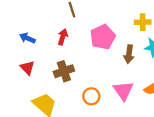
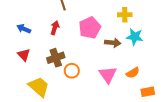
brown arrow: (129, 54) -> (113, 43), turned -91
orange circle: (91, 96) -> (72, 71), moved

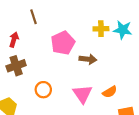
red arrow: (55, 28) -> (14, 40), moved
cyan star: (135, 37) -> (123, 30), moved
brown cross: (56, 58) -> (16, 66), moved

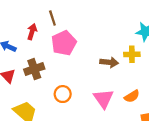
yellow cross: (101, 29) -> (132, 54), moved
red arrow: (14, 40) -> (32, 32), moved
pink pentagon: (63, 43) -> (64, 43), moved

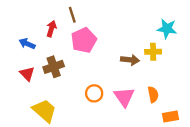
orange circle: (63, 94) -> (94, 93), moved
orange semicircle: (132, 96) -> (153, 95), turned -70

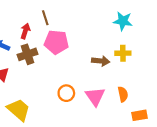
cyan star: (167, 29) -> (123, 21), moved
pink pentagon: (84, 40) -> (56, 42), turned 30
brown cross: (54, 67) -> (27, 54), moved

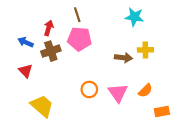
brown line: (45, 18) -> (77, 15), moved
cyan star: (123, 21) -> (134, 17), moved
orange semicircle: (123, 94) -> (145, 91), turned 56

